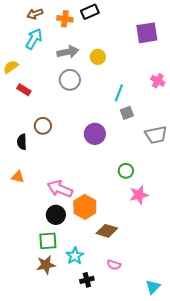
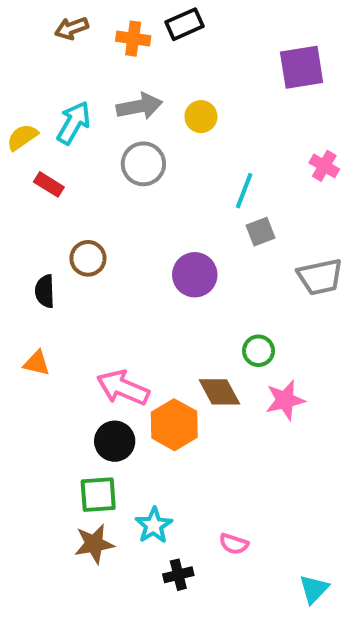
cyan arrow: (34, 39) -> (74, 123), moved
brown diamond: (107, 231) -> (219, 392), moved, turned 45

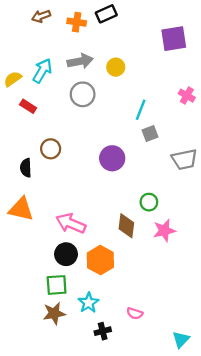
orange triangle: (37, 363) -> (21, 209), size x1.6
brown diamond: (219, 392) -> (126, 226), turned 35
orange hexagon: (174, 425) -> (100, 260), moved

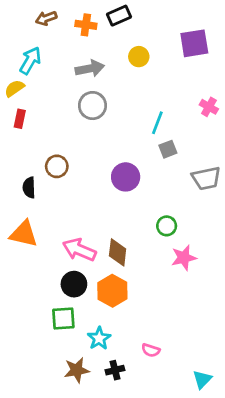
yellow circle: (116, 67) -> (139, 57), moved
cyan arrow: (42, 71) -> (30, 61), moved
red rectangle: (28, 106) -> (20, 119), moved, turned 70
brown diamond: (126, 226) -> (118, 252), moved
brown star: (54, 313) -> (77, 370), moved

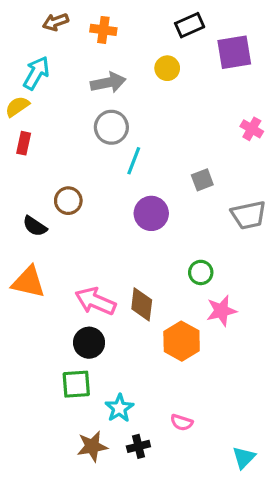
black rectangle: (119, 16) -> (190, 25), moved
cyan line: (157, 123) -> (134, 161), moved
black semicircle: (29, 188) -> (35, 226), turned -54
orange hexagon: (112, 291) -> (182, 341), moved

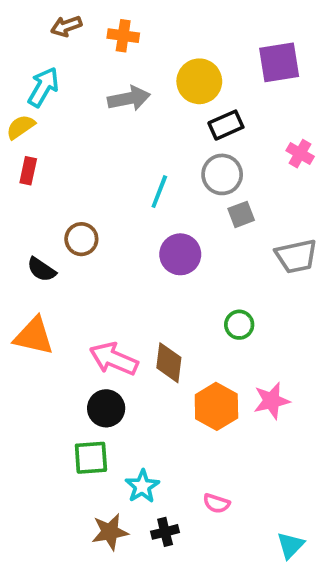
black rectangle: (190, 25) -> (226, 125), moved
yellow circle: (167, 68) -> (199, 81), size x1.5
gray circle: (111, 127) -> (222, 174), moved
pink star: (221, 311) -> (272, 401), moved

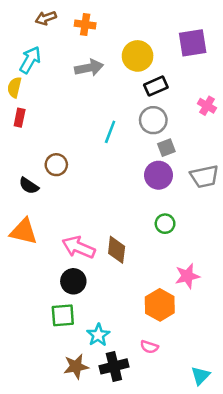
yellow semicircle: (21, 127) -> (14, 87), turned -42
purple circle: (180, 254) -> (158, 175), moved
orange hexagon: (216, 406) -> (160, 305), moved
black cross: (165, 532) -> (114, 366), size x1.5

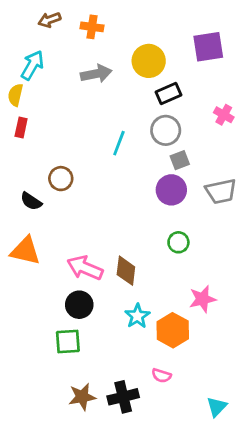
cyan star: (98, 335) -> (137, 316), moved

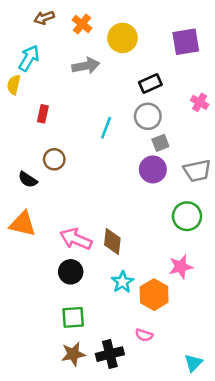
orange cross: (92, 27) -> (82, 24), turned 30
yellow circle: (149, 61) -> (123, 38), moved
red rectangle: (21, 128) -> (43, 114), moved
green circle: (178, 242) -> (187, 216), moved, size x1.5
green square: (68, 342) -> (73, 317), moved

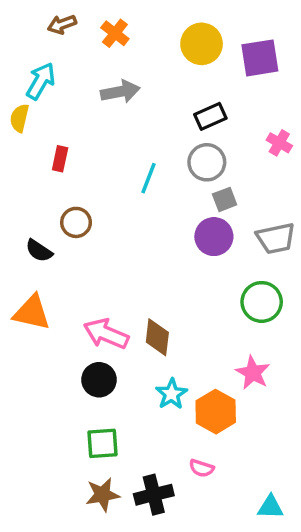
yellow circle: (123, 38) -> (202, 44), moved
pink star: (181, 267) -> (253, 373), turned -30
cyan triangle: (193, 363) -> (270, 507), turned 48

